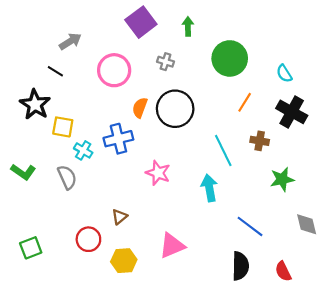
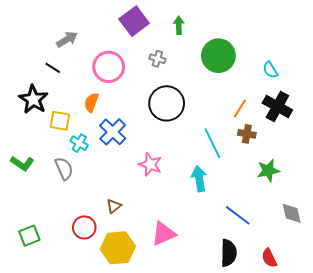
orange line: (245, 102) -> (240, 109), moved
orange semicircle: (140, 108) -> (91, 102), moved
blue cross: (118, 139) -> (113, 132), turned -32
yellow hexagon: (124, 261) -> (118, 248), size x1.4

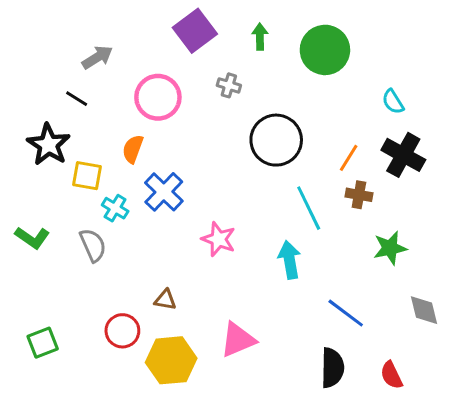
green circle: (218, 56) -> (325, 50), moved
black circle: (167, 103) -> (276, 140), moved
brown triangle: (114, 206) -> (165, 300), turned 49

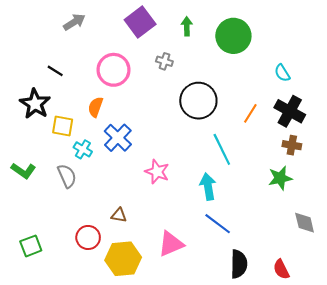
gray arrow: (97, 57) -> (74, 22), moved
brown cross: (359, 195) -> (292, 145), moved
blue line: (346, 313) -> (218, 224), moved

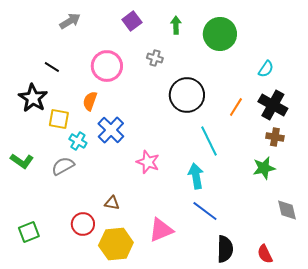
purple square: (140, 22) -> (132, 21), size x0.7
cyan semicircle: (282, 73) -> (266, 69), turned -114
gray semicircle: (67, 176) -> (63, 166), turned -95

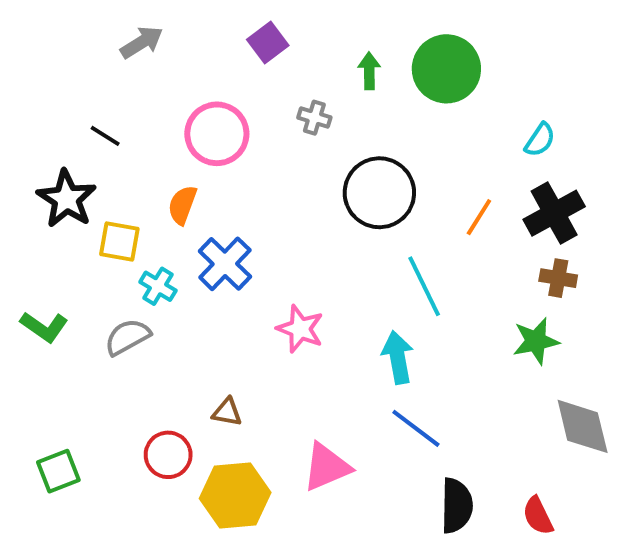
green arrow: (176, 25) -> (369, 71), moved
black cross: (273, 105) -> (554, 213), turned 32
gray diamond: (287, 210) -> (583, 426), size x1.4

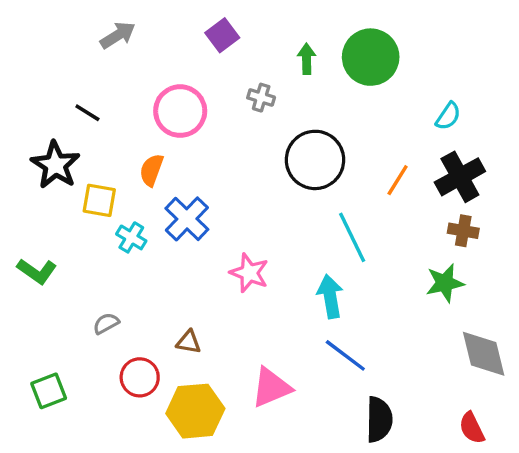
gray semicircle: (127, 337) -> (106, 323), moved, size x0.7
red semicircle: (538, 516) -> (472, 428), moved

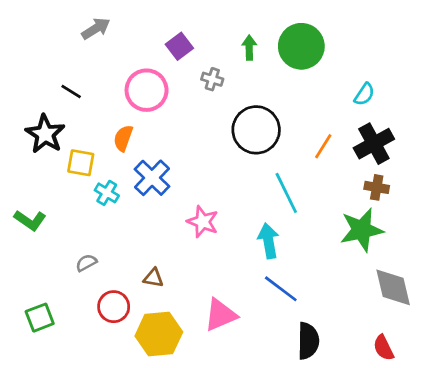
purple square: (222, 35) -> (179, 46), moved
green star: (445, 283) -> (362, 230), size x1.4

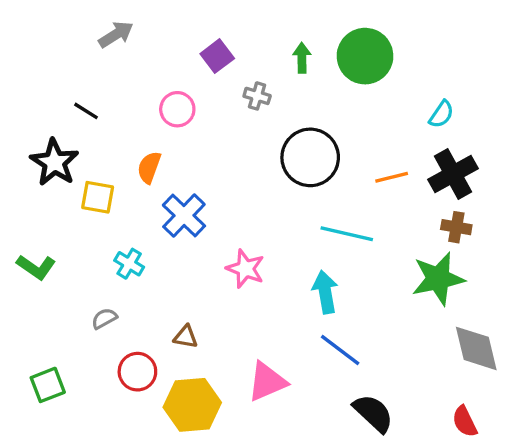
pink circle: (147, 90) -> (177, 109), size x0.7
orange line: (323, 146) -> (392, 177), turned 44
cyan cross: (107, 193) -> (129, 264), moved
cyan line: (286, 193) -> (347, 234), turned -51
black semicircle: (308, 341) -> (373, 413), turned -48

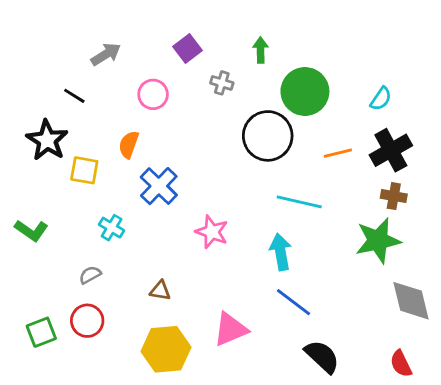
gray arrow: (116, 34) -> (106, 54), moved
green circle: (365, 56) -> (305, 92), moved
red circle: (137, 372) -> (87, 321), moved

